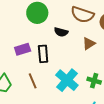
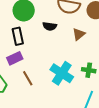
purple rectangle: (23, 49) -> (15, 58), moved
black rectangle: (43, 54) -> (18, 36), moved

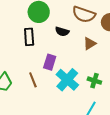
purple rectangle: (15, 58) -> (50, 62), moved, turned -56

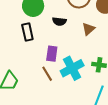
brown line: (33, 80) -> (47, 74), moved
cyan cross: (67, 80) -> (72, 68), turned 30

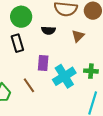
brown line: (47, 74) -> (29, 85), moved

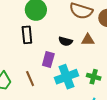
black semicircle: (48, 30) -> (66, 41), moved
brown triangle: (78, 36) -> (88, 40), turned 32

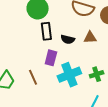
black rectangle: (27, 35) -> (46, 31), moved
green cross: (94, 77) -> (97, 74), turned -32

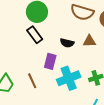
black rectangle: (46, 31) -> (35, 35), moved, turned -30

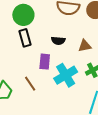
black rectangle: (35, 35) -> (25, 38), turned 30
brown triangle: (89, 41) -> (85, 46), moved

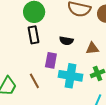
cyan cross: (66, 75) -> (71, 76), turned 35

